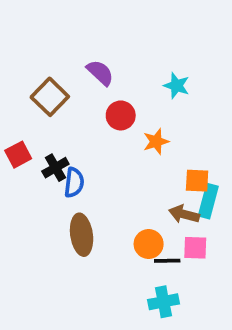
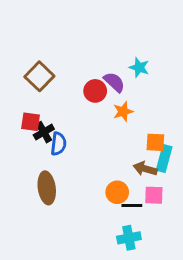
purple semicircle: (100, 73) -> (114, 82), moved
red square: (18, 155) -> (31, 122), moved, turned 36
brown ellipse: (82, 235) -> (47, 188), moved

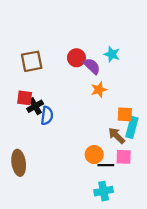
brown square: (39, 76) -> (32, 61), turned 35
red circle: (95, 91) -> (76, 58), moved
brown arrow: (145, 169) -> (117, 136), turned 30
brown ellipse: (47, 188) -> (19, 163), moved

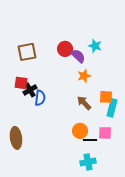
brown arrow: (117, 136) -> (84, 103), moved

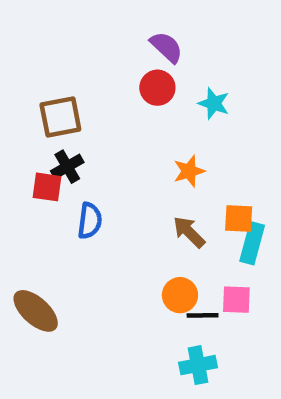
red circle: (65, 49) -> (157, 88), moved
purple semicircle: (78, 56) -> (166, 47), moved
black cross: (30, 90) -> (67, 167), moved
brown ellipse: (16, 138) -> (36, 311), turned -40

